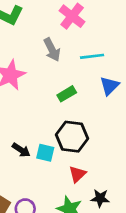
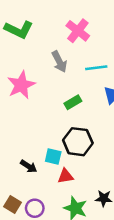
black arrow: (21, 150) -> (29, 166), moved
red triangle: (77, 174) -> (66, 176), moved, turned 35

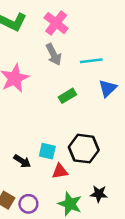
pink cross: (78, 31) -> (56, 23), moved
black hexagon: (78, 142) -> (84, 149), moved

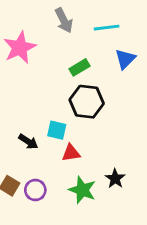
black hexagon: (84, 149) -> (87, 102), moved
black star: (99, 194) -> (115, 179), turned 30

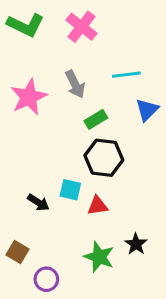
gray arrow: (64, 20) -> (75, 84), moved
red triangle: (71, 153) -> (98, 206), moved
purple circle: (35, 190) -> (46, 279), moved

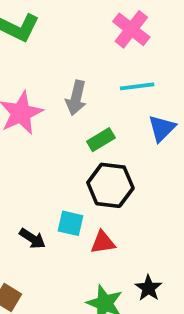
pink cross: (82, 27) -> (131, 29), moved
gray arrow: (75, 84) -> (76, 98), turned 40

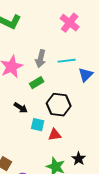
cyan line: (137, 86) -> (67, 61), moved
green rectangle: (101, 140) -> (37, 83), moved
black arrow: (32, 239) -> (21, 108), moved

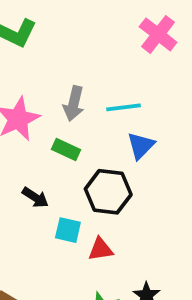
pink cross: (70, 23) -> (158, 34), moved
blue triangle: (86, 75) -> (141, 146), moved
green rectangle: (37, 83) -> (66, 150), turned 56

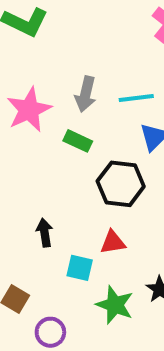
black arrow: (35, 197) -> (45, 233), moved, turned -132
cyan square: (68, 230) -> (80, 268), moved

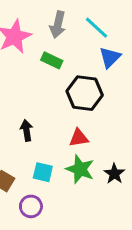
cyan line: (136, 98) -> (97, 28), turned 50
cyan square: (80, 268) -> (43, 172), moved
green star: (115, 305) -> (80, 169), moved

